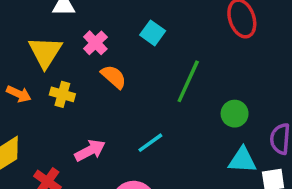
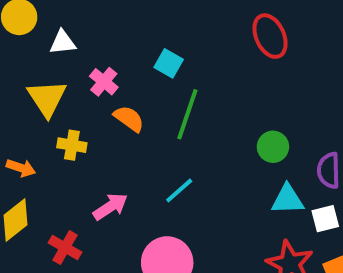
green line: (188, 81) -> (187, 114), moved
orange arrow: (19, 94) -> (21, 168), moved

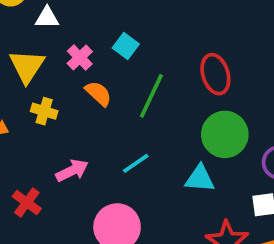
red ellipse: (270, 36) -> (215, 74), moved
cyan square: (169, 63) -> (126, 46), moved
green circle: (273, 147) -> (225, 134), size x1.6
cyan triangle: (288, 199) -> (200, 179), moved

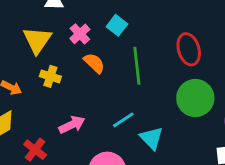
green line: (151, 96) -> (137, 66), turned -33
cyan triangle: (200, 179) -> (151, 138), moved, turned 40

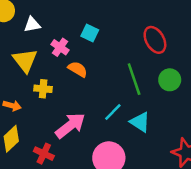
green line: (137, 66) -> (134, 79), moved
green circle: (195, 98) -> (170, 80), size x0.7
pink arrow: (72, 125) -> (70, 126), size x1.4

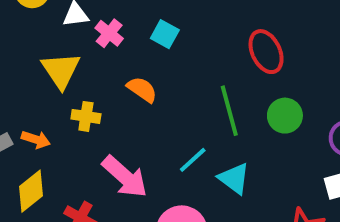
pink cross: (60, 47) -> (109, 33), moved
pink arrow: (70, 126) -> (125, 177), turned 76

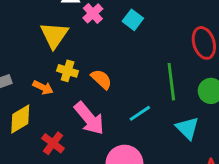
orange semicircle: (142, 89) -> (101, 79), moved
orange arrow: (36, 140) -> (43, 87), moved
cyan triangle: (234, 178) -> (187, 128), moved

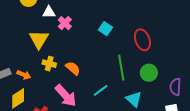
cyan square: (133, 20) -> (105, 29), moved
orange arrow: (43, 87) -> (24, 75), moved

